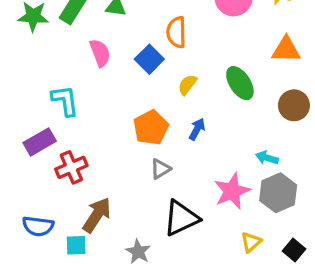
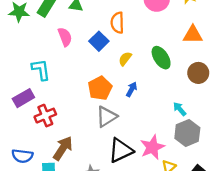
cyan arrow: (267, 158) -> (180, 109), turned 32
gray triangle: (160, 169) -> (106, 117), size x1.5
pink star: (232, 191) -> (152, 147), moved

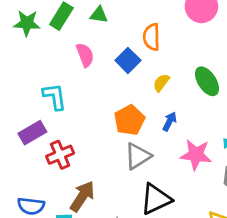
pink star: (152, 147) -> (196, 155), moved, turned 30

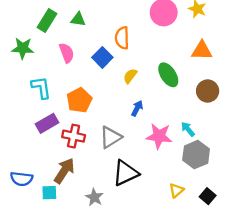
green star: (27, 23) -> (23, 48), moved
orange pentagon: (129, 120) -> (79, 100), moved
purple rectangle: (32, 133) -> (47, 123), moved
red cross: (60, 155) -> (74, 136), moved, turned 35

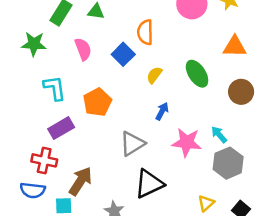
red cross: (74, 136) -> (44, 160), moved

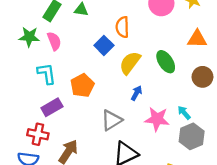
pink semicircle: (83, 49) -> (54, 41), moved
yellow semicircle: (154, 75) -> (130, 63), size x1.6

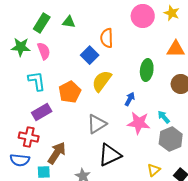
green ellipse: (166, 62) -> (147, 70), turned 40
yellow semicircle: (130, 63) -> (102, 81), moved
blue arrow: (136, 93) -> (130, 99), moved

